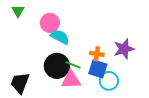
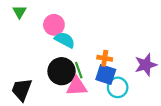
purple star: (124, 49) -> (146, 65), moved
green line: (73, 65) -> (79, 70), turned 49

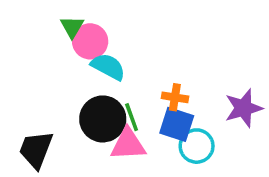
green triangle: (19, 12) -> (72, 27), moved

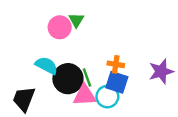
green triangle: (72, 27) -> (76, 20), moved
cyan semicircle: (108, 67) -> (46, 66), moved
cyan circle: (197, 146) -> (107, 97), moved

